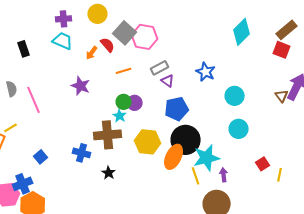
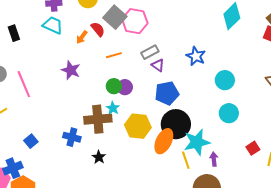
cyan star: (120, 116) -> (113, 108), moved

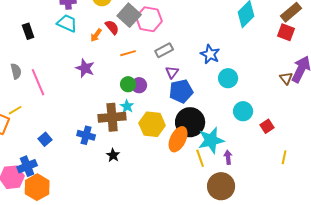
purple triangle: (158, 65) -> (172, 72), moved, turned 32
cyan circle: (225, 80) -> (228, 78), moved
red square: (253, 148) -> (267, 126), moved

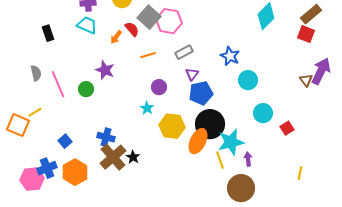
green circle: (128, 84) -> (86, 89), moved
brown cross: (112, 117) -> (113, 157), moved, turned -36
yellow line: (284, 157) -> (300, 173), moved
orange hexagon: (37, 187) -> (75, 172), moved

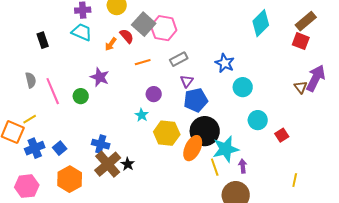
blue cross: (47, 168) -> (35, 148), moved

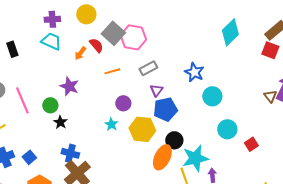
black circle: (205, 131) -> (174, 140), size x0.6
yellow hexagon: (167, 133) -> (142, 129), moved
black star: (128, 164) -> (60, 122), moved

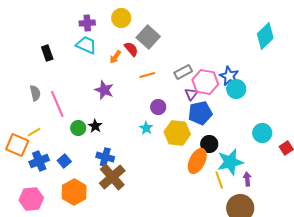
pink hexagon: (133, 37) -> (205, 82), moved
cyan circle: (212, 96) -> (236, 89), moved
green circle: (50, 105) -> (78, 128), moved

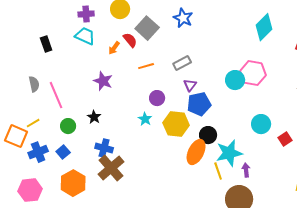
blue star: (229, 76) -> (183, 18), moved
pink hexagon: (205, 82) -> (253, 73), moved
green circle: (78, 128) -> (68, 126), moved

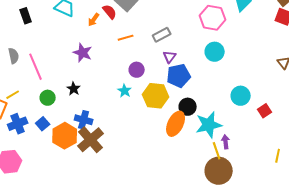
pink hexagon: (253, 73) -> (213, 18), moved
yellow line: (218, 171) -> (217, 151), moved
orange hexagon: (73, 183) -> (65, 136), moved

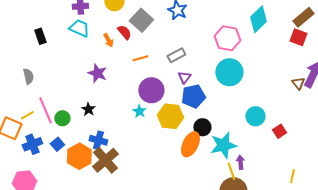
orange arrow: (94, 20) -> (108, 40), turned -64
cyan circle: (215, 52) -> (229, 72), size x1.4
pink line: (36, 67) -> (45, 110), moved
purple circle: (137, 70) -> (151, 90), size x1.6

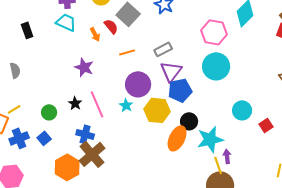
purple triangle: (184, 77) -> (171, 71), size x1.6
pink line: (45, 110) -> (97, 104), moved
orange hexagon: (79, 156) -> (67, 167), moved

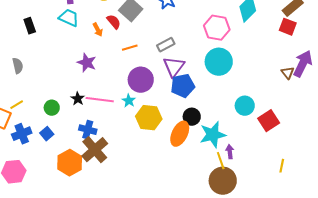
pink line: (97, 104) -> (100, 100), turned -60
yellow hexagon: (157, 110) -> (149, 118), moved
red square: (266, 125) -> (269, 121), size x1.5

